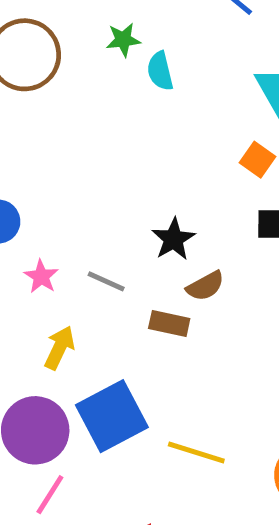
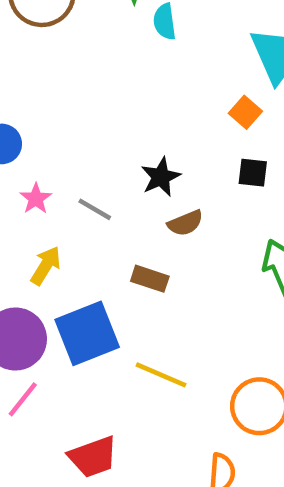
brown rectangle: (169, 324) -> (150, 279), moved

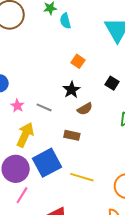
orange square: (245, 112) -> (78, 61), moved
black square: (253, 173) -> (112, 83), turned 32
yellow arrow: (46, 266) -> (25, 135), size x1.4

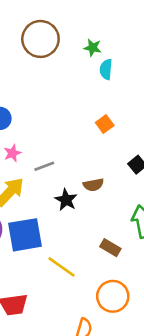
black star: (72, 90) -> (66, 200), moved, turned -30
gray line: (44, 107) -> (44, 166), turned -63
brown rectangle: (72, 135) -> (110, 248), moved

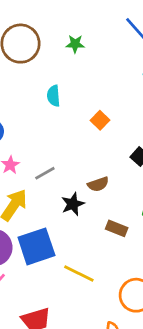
cyan semicircle: (106, 69) -> (53, 96), moved
black star: (66, 200) -> (73, 204), turned 30
brown rectangle: (110, 248) -> (117, 228), moved

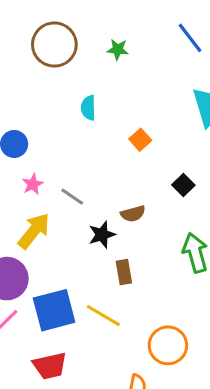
gray line: (45, 173) -> (72, 197), turned 60
brown rectangle: (117, 228) -> (124, 272), moved, turned 55
blue square: (36, 246) -> (54, 310), moved

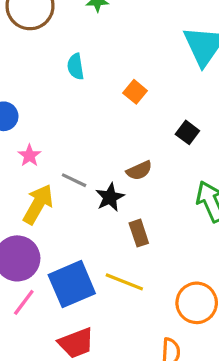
gray line: (72, 197) -> (74, 180), moved

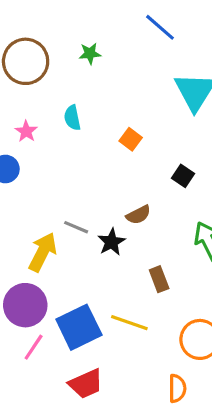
pink star: (29, 156) -> (26, 131), moved
brown rectangle: (139, 233) -> (159, 279), moved

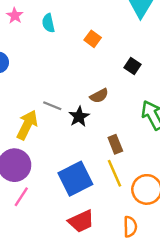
pink star: (26, 131) -> (15, 16), moved
yellow line: (129, 323) -> (114, 173), moved, turned 48
blue square: (79, 327) -> (75, 179), moved
red trapezoid: (86, 384) -> (81, 221), moved

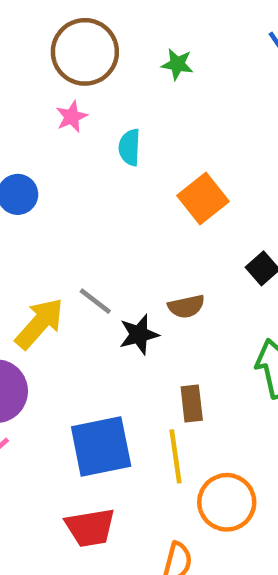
orange square: (93, 39) -> (203, 198), size x1.5

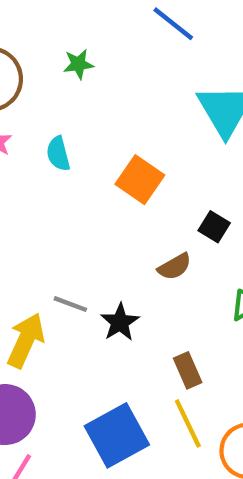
brown semicircle: (186, 306) -> (175, 267), moved

